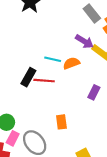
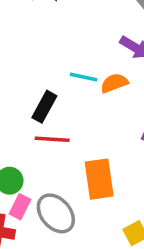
red line: (44, 81) -> (52, 139), moved
orange rectangle: (61, 122) -> (99, 179), size x1.6

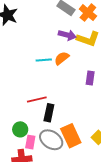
black rectangle: (44, 107) -> (49, 113), moved
orange rectangle: (99, 179) -> (71, 136), moved

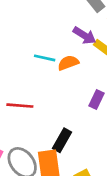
black rectangle: (49, 113) -> (62, 140), moved

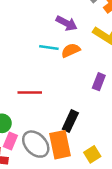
purple arrow: (84, 35) -> (67, 23), moved

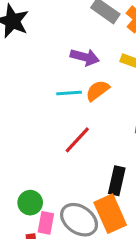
red line: (30, 92) -> (77, 140), moved, turned -35

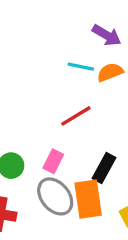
pink rectangle: (46, 223) -> (53, 161), moved

